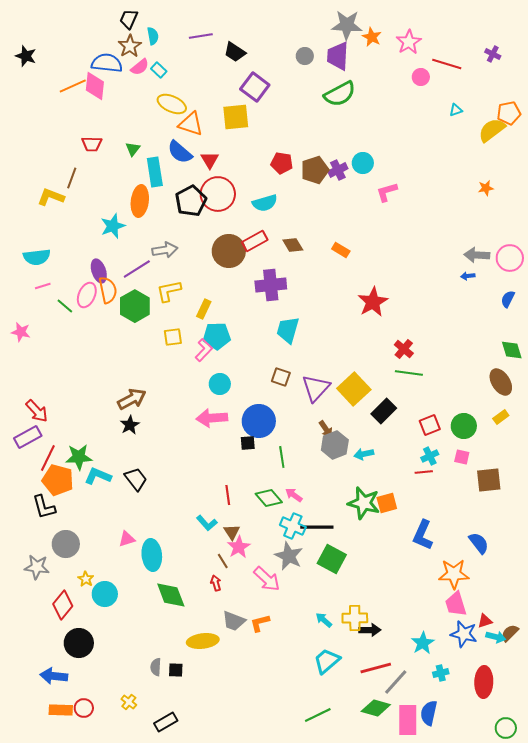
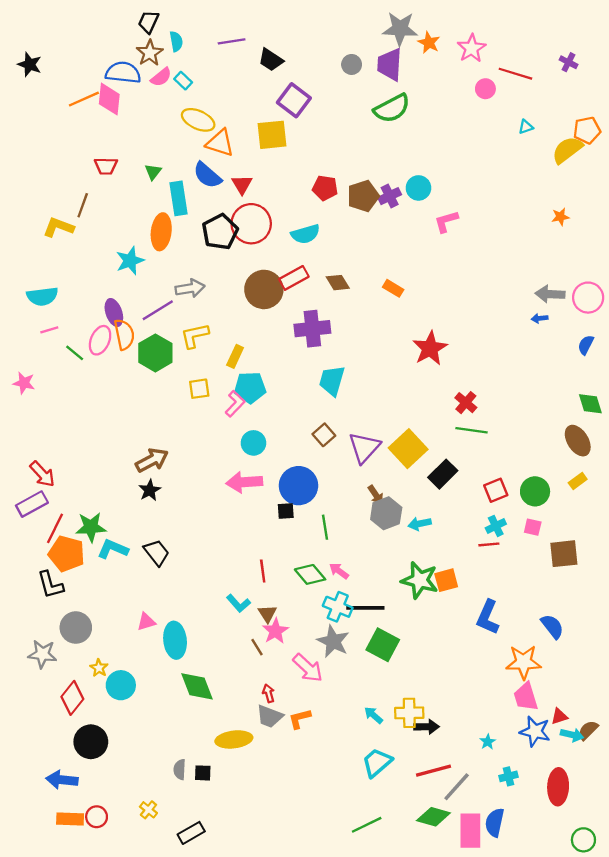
brown square: (281, 377) -> (324, 435), turned 30
red arrow: (216, 583) -> (268, 693), moved
cyan star: (423, 643) -> (488, 742), size x0.6

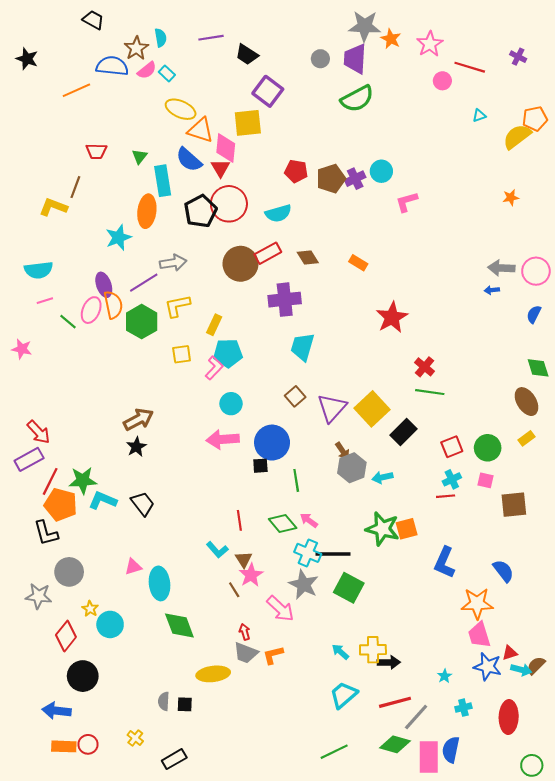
black trapezoid: (148, 22) -> (93, 20), moved, turned 95
pink diamond: (109, 99) -> (226, 148), moved

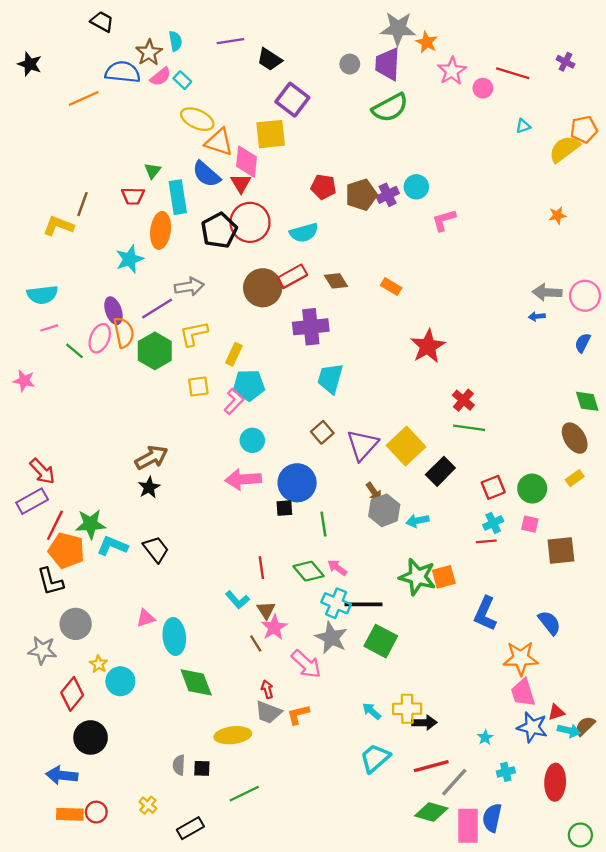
pink star: (430, 44) -> (452, 71), moved
red trapezoid: (96, 151) -> (133, 196), moved
green line: (334, 752) -> (244, 794), moved

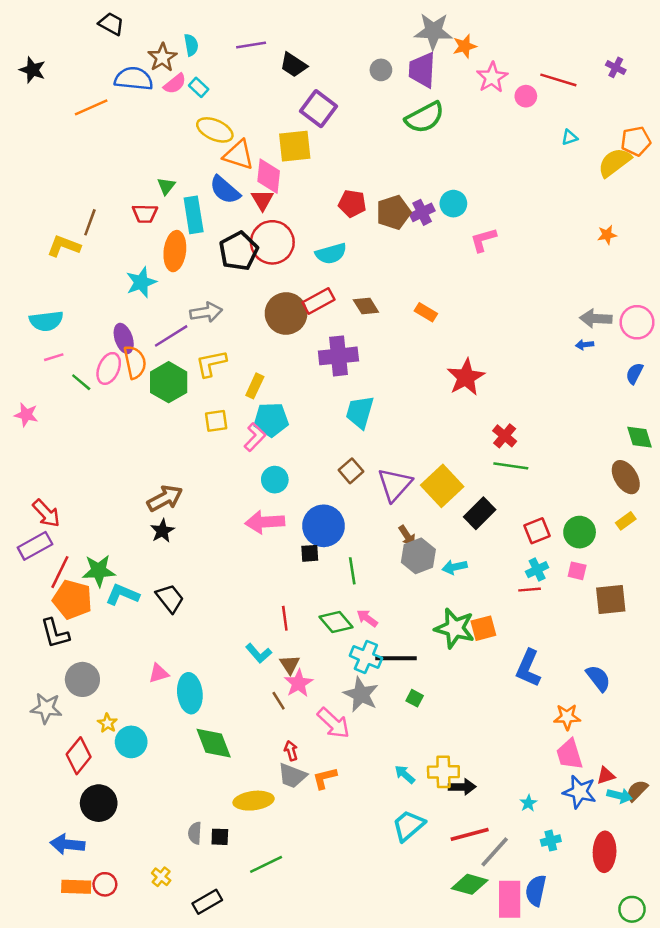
orange star: (427, 42) -> (465, 46), turned 30
green square: (381, 641) -> (415, 698), size x0.5
orange star: (521, 658) -> (567, 717), size x0.7

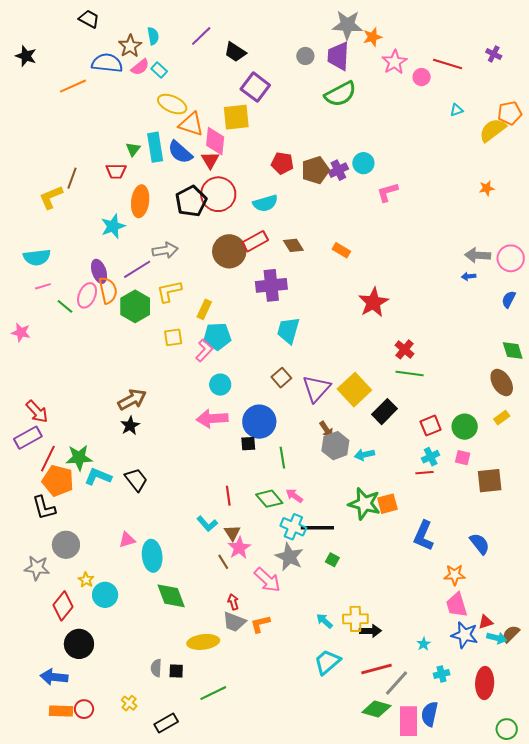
purple line: (251, 45) -> (201, 36), turned -35
cyan rectangle: (194, 215) -> (155, 147), moved
yellow L-shape: (64, 246) -> (51, 197), turned -44

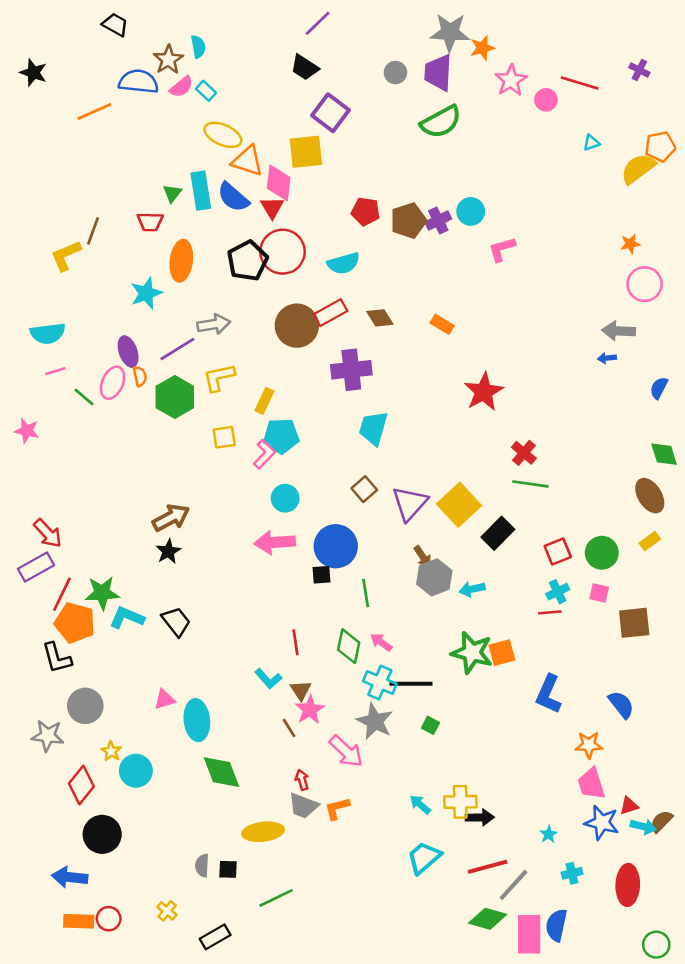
purple line: (201, 36) -> (318, 23), moved
pink circle: (511, 258) -> (645, 284), moved
orange semicircle: (108, 290) -> (140, 376), size x0.6
green diamond: (269, 499) -> (349, 646), turned 52

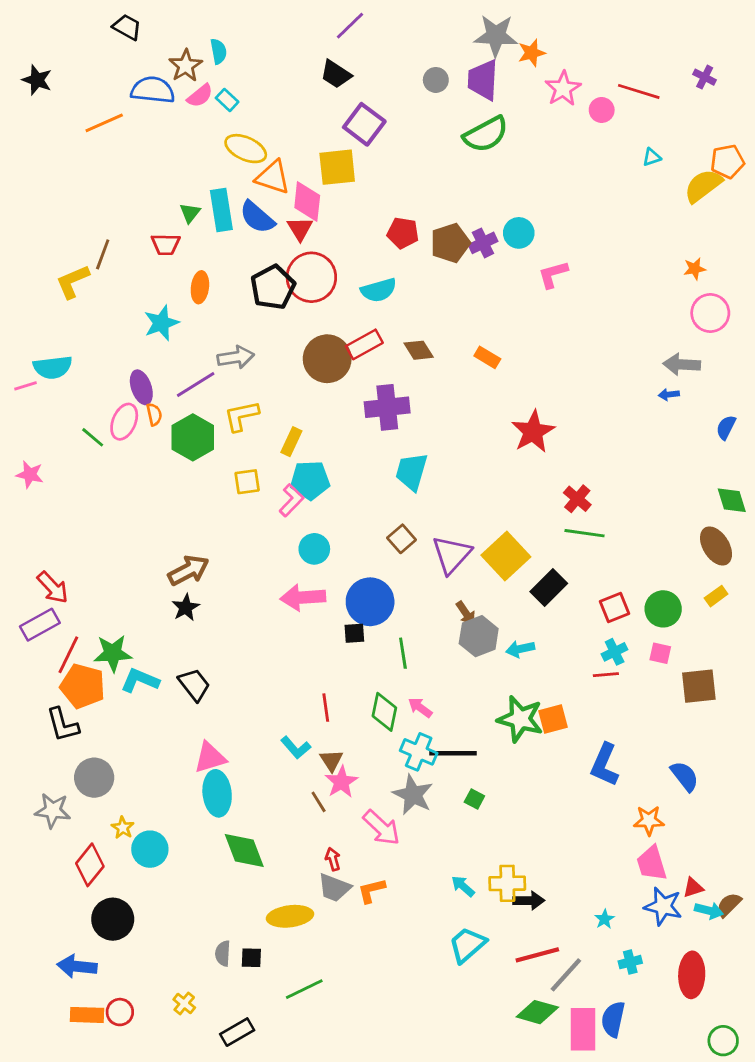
orange ellipse: (181, 261) -> (200, 287), size x0.7
pink line: (55, 371) -> (26, 386), moved
pink triangle: (164, 699) -> (210, 758), moved, size x1.4

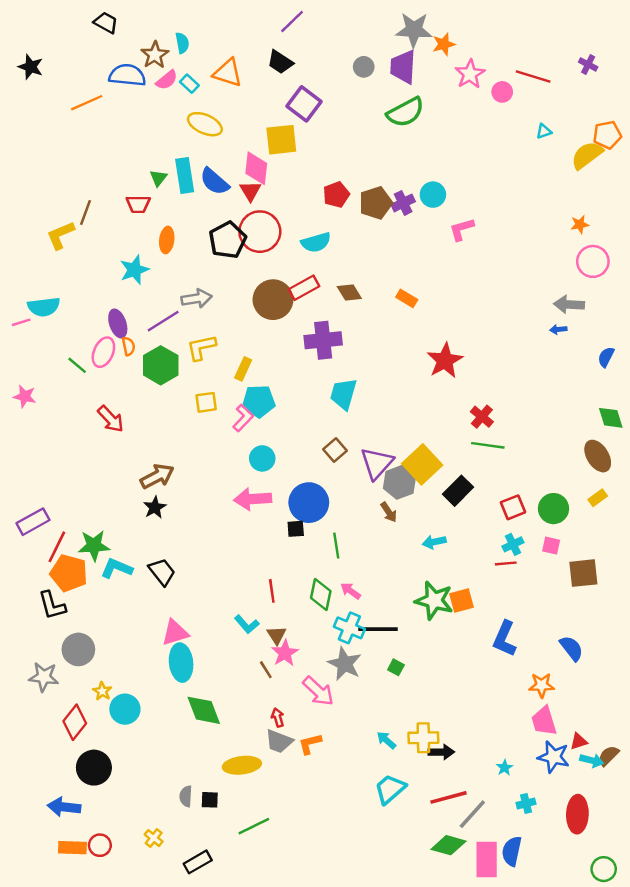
orange triangle: (273, 177) -> (228, 73), moved
red pentagon: (403, 233) -> (336, 195), turned -30
red arrow: (53, 587) -> (111, 419), moved
gray hexagon: (479, 636) -> (400, 482), moved

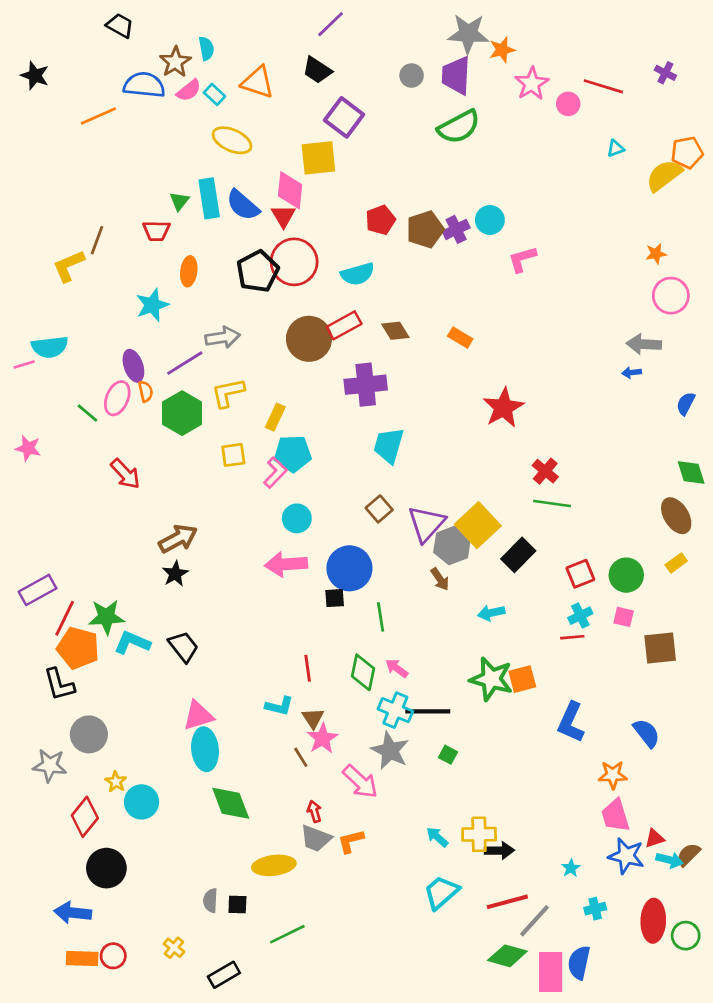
cyan L-shape: (247, 624) -> (279, 706), turned -35
green circle: (604, 869) -> (686, 936), moved

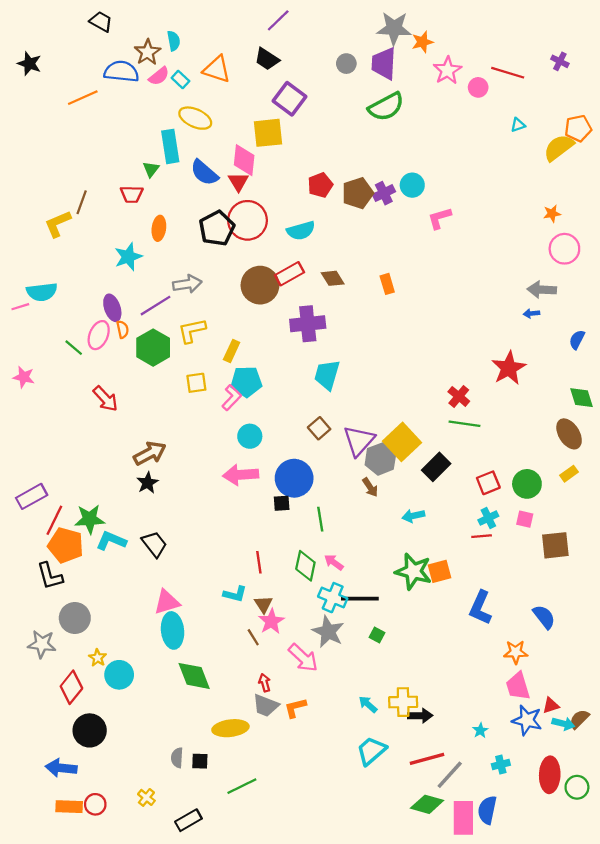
cyan rectangle: (209, 198) -> (170, 146), moved
orange rectangle: (460, 337) -> (387, 284), turned 42
red star: (503, 408) -> (509, 368), moved

